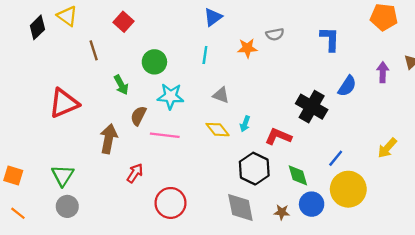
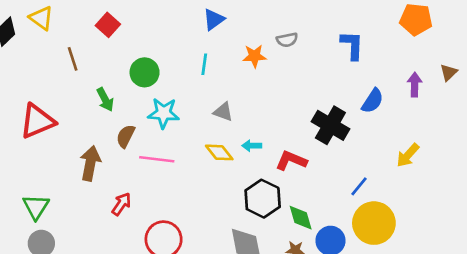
cyan arrow: (245, 124) -> (252, 146), turned 70
yellow arrow: (387, 148) -> (408, 155), moved
green diamond: (298, 175) -> (301, 218), moved

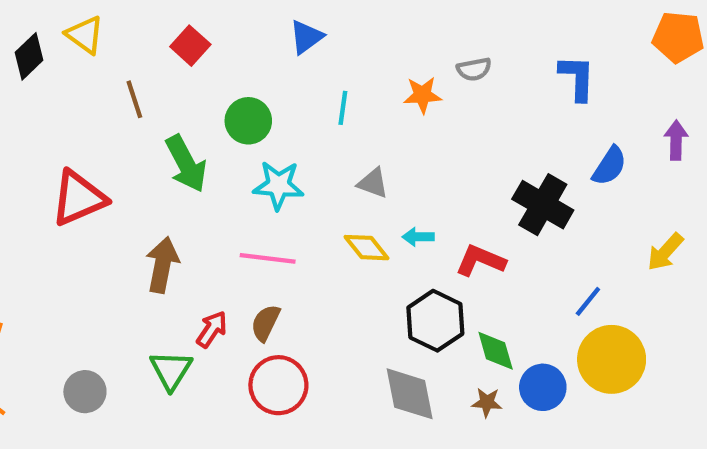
blue triangle: (214, 19) -> (306, 37), moved
green arrow: (105, 100) -> (186, 164), size x1.5
brown semicircle: (126, 136) -> (266, 323), moved
green triangle: (36, 207) -> (171, 370), moved

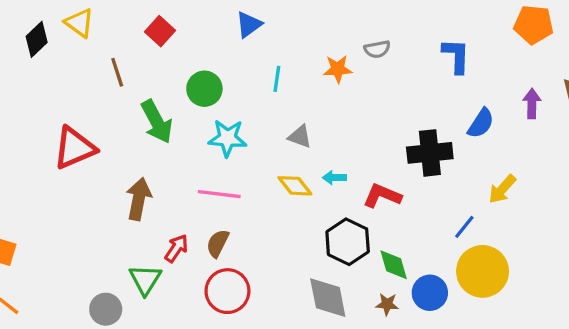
black cross: (543, 205) -> (430, 153), turned -36
yellow arrow: (665, 252) -> (502, 189), moved
gray circle: (85, 392) -> (106, 309), moved

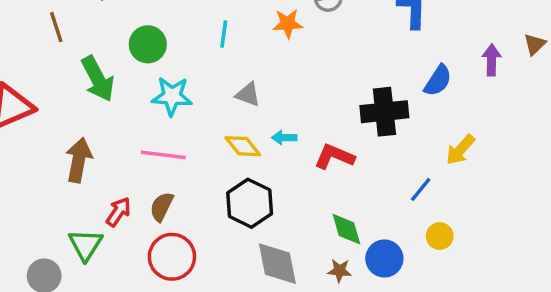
black hexagon: (348, 242) -> (250, 203), moved
yellow circle: (483, 271) -> (440, 236), size x0.5

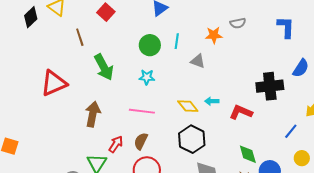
green circle: (148, 44) -> (150, 45), moved
gray triangle: (248, 94) -> (198, 61), moved
cyan star: (172, 96) -> (147, 77), size x0.7

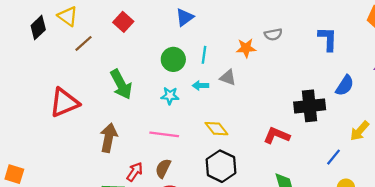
brown line: (80, 37) -> (84, 43), moved, turned 66
cyan arrow: (212, 101) -> (201, 86), moved

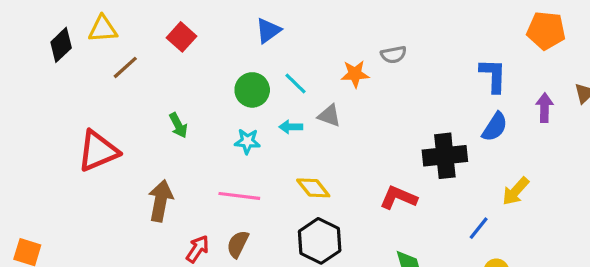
yellow triangle: (68, 16) -> (103, 29), turned -40
blue L-shape: (328, 39) -> (493, 75), moved
cyan line: (204, 55) -> (296, 84), turned -54
green arrow: (121, 84) -> (178, 125), size x0.6

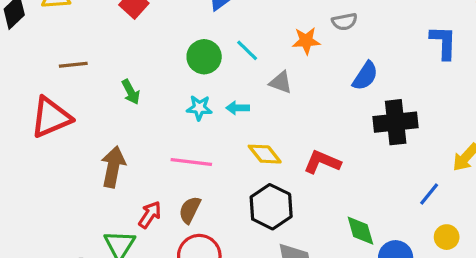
brown line: (125, 67) -> (73, 65), moved, turned 36
cyan arrow: (291, 127) -> (238, 108), moved
blue semicircle: (495, 127) -> (365, 76), moved
red L-shape: (398, 198) -> (322, 162), moved

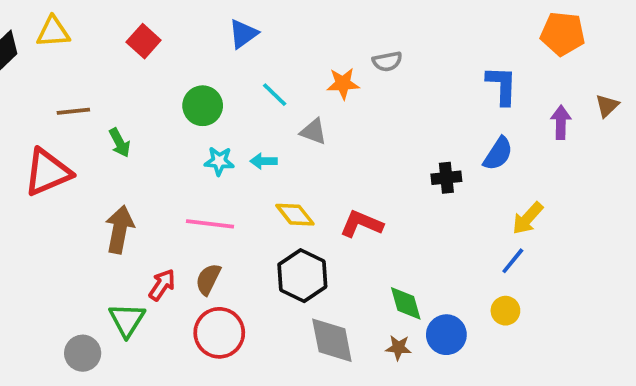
green circle: (204, 57) -> (203, 106), moved
blue semicircle: (365, 76) -> (498, 154), moved
green arrow: (131, 92) -> (120, 143), moved
black cross: (396, 122) -> (446, 178), size x0.6
blue line: (429, 194) -> (513, 261), moved

